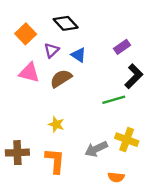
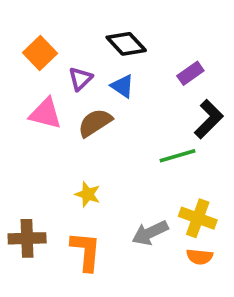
black diamond: (66, 23) -> (126, 44), moved
orange semicircle: (116, 177) -> (200, 257), moved

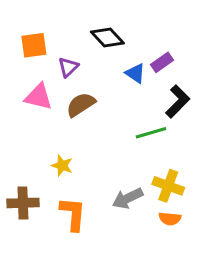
orange square: (40, 53) -> (34, 45), turned 36
blue triangle: (123, 86) -> (135, 73), moved
yellow star: (88, 194) -> (62, 166), moved

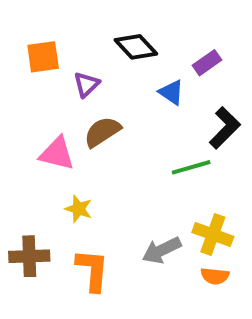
purple rectangle: (162, 62) -> (207, 63), moved
pink triangle: (39, 97) -> (57, 154), moved

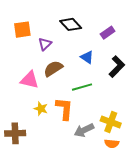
blue triangle: (171, 92) -> (87, 57), moved
green line: (191, 167) -> (82, 87), moved
orange L-shape: (92, 270) -> (64, 109), moved

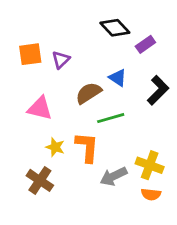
black diamond: (71, 24) -> (115, 28), moved
orange square: (22, 30) -> (30, 54), moved
brown semicircle: (53, 69) -> (88, 93), moved
brown cross: (15, 133) -> (40, 180), moved, turned 36

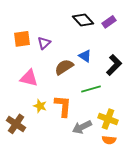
purple rectangle: (145, 44) -> (109, 22), moved
green line: (111, 118) -> (91, 89), moved
brown cross: (40, 180) -> (16, 124), moved

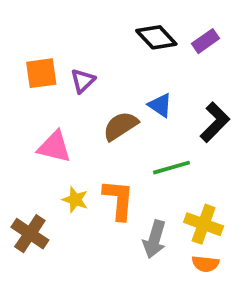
gray arrow: (82, 127) -> (154, 239), turned -48

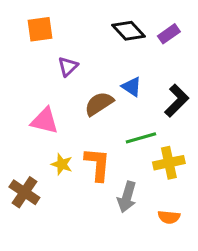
orange square: (41, 73) -> (40, 29), moved
yellow cross: (204, 224) -> (169, 163), moved, turned -32

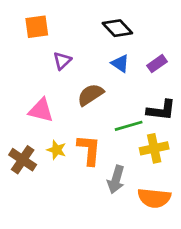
purple rectangle: (169, 34) -> (157, 64), moved
blue triangle: (132, 87) -> (120, 64), moved
black L-shape: (177, 101) -> (161, 110), moved, turned 52
brown cross: (24, 192) -> (23, 160), moved
orange semicircle: (169, 217) -> (154, 198), size x1.6

